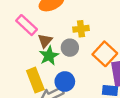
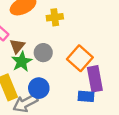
yellow cross: (81, 29) -> (55, 17), moved

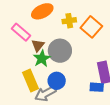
gray circle: (43, 53) -> (60, 51), size x1.5
orange square: (80, 58) -> (91, 27), moved

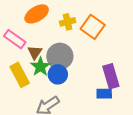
yellow rectangle: (31, 81) -> (20, 75), moved
blue circle: (57, 81) -> (58, 74), moved

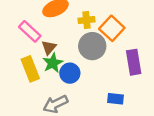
gray circle: (60, 56) -> (92, 46), moved
purple rectangle: (111, 76) -> (134, 62), moved

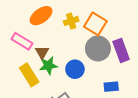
gray circle: (92, 46) -> (98, 48), moved
green star: (53, 63) -> (48, 66), turned 30
blue circle: (70, 73) -> (75, 69), moved

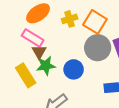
pink rectangle: (22, 41) -> (33, 38), moved

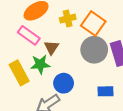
brown triangle: (39, 52) -> (52, 47), moved
blue circle: (74, 69) -> (64, 83), moved

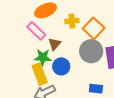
yellow rectangle: (19, 73) -> (40, 74), moved
blue circle: (64, 83) -> (61, 66), moved

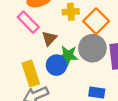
green star: (43, 57) -> (68, 55), moved

